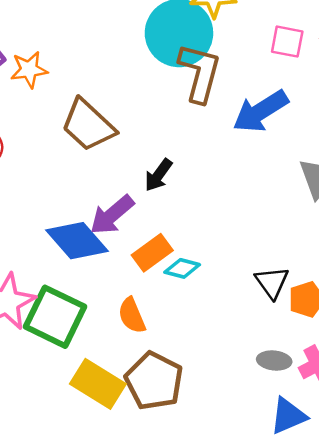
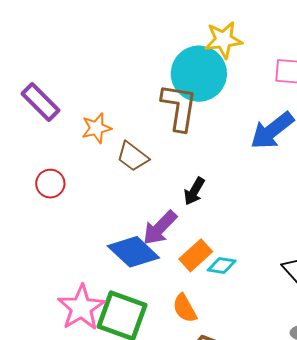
orange star: (29, 70) -> (96, 128), moved
brown L-shape: (200, 73) -> (179, 107), moved
brown trapezoid: (88, 125) -> (133, 157), size x0.7

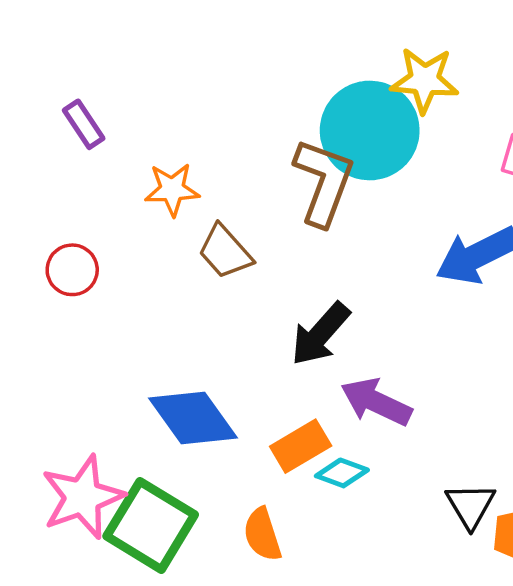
purple rectangle: (40, 102) -> (84, 124), size x0.7
black arrow: (194, 191) -> (320, 334), size x1.4
purple arrow: (160, 228) -> (376, 402), moved, turned 60

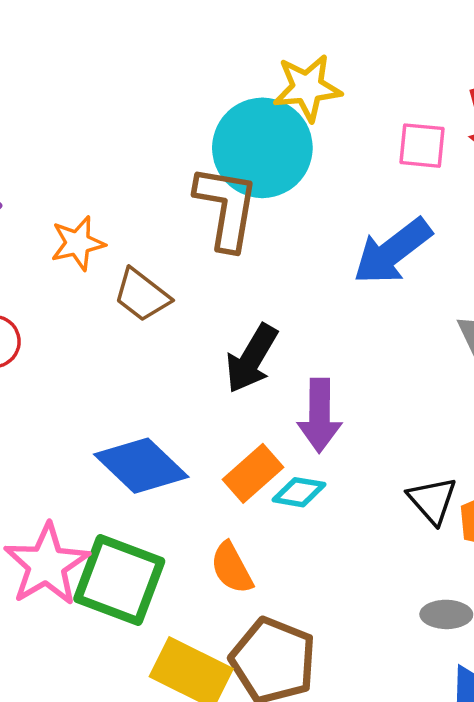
purple arrow: (376, 402) -> (320, 416), turned -104

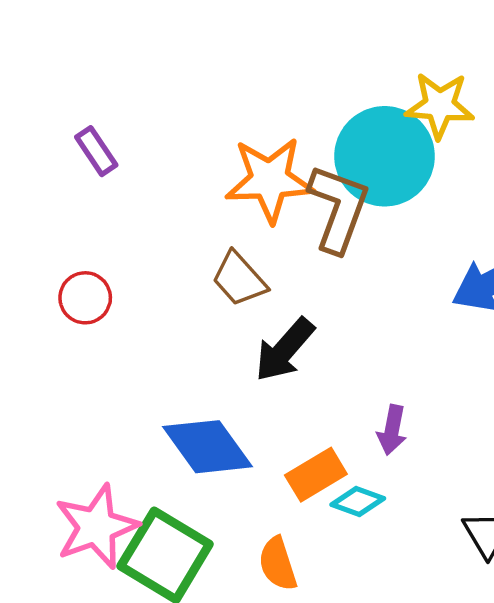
orange star: (78, 243) -> (270, 180), moved, size x1.6
black arrow: (252, 359) -> (285, 350), moved
purple arrow: (320, 416) -> (392, 430), size x0.7

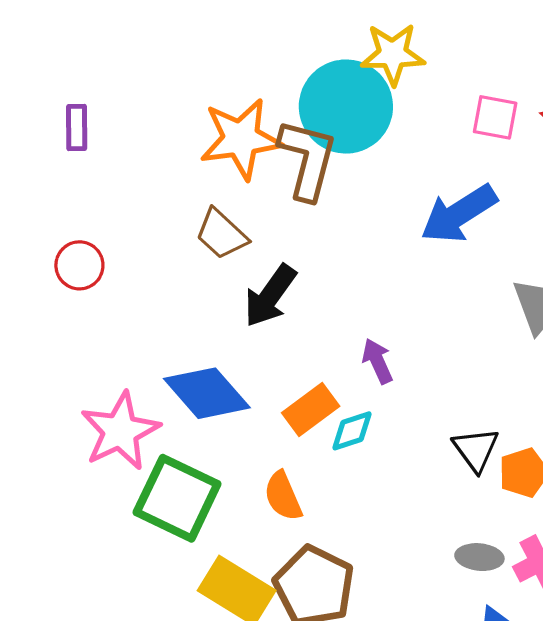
purple rectangle: (96, 151) -> (77, 128), turned 39
purple arrow: (392, 430) -> (377, 361), turned 150
cyan diamond: (358, 502) -> (352, 431), turned -33
pink star: (96, 527) -> (120, 431), moved

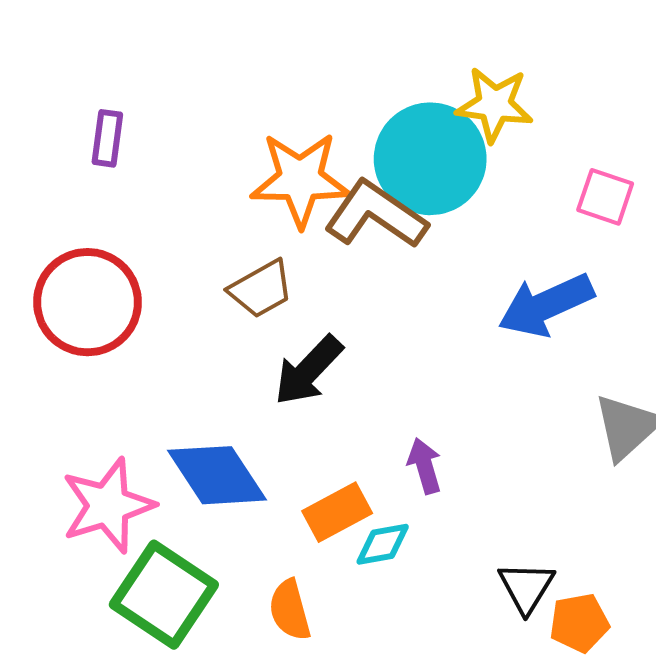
brown L-shape: (307, 159) -> (376, 215), turned -78
brown trapezoid: (221, 234) -> (261, 289), turned -80
red circle: (79, 265) -> (87, 302), size x1.8

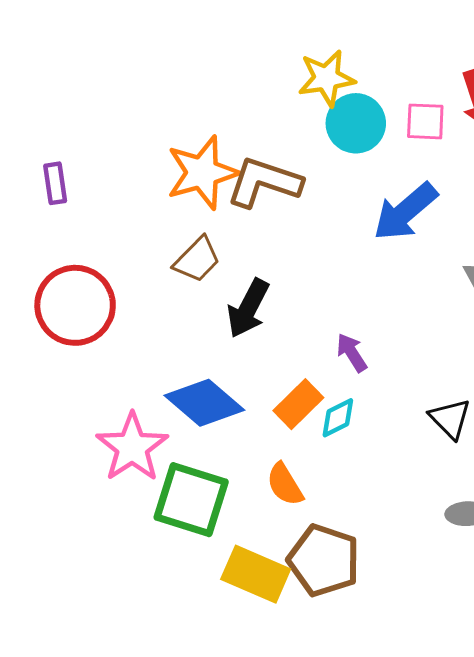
cyan circle: (430, 159) -> (356, 123), moved, size x0.7

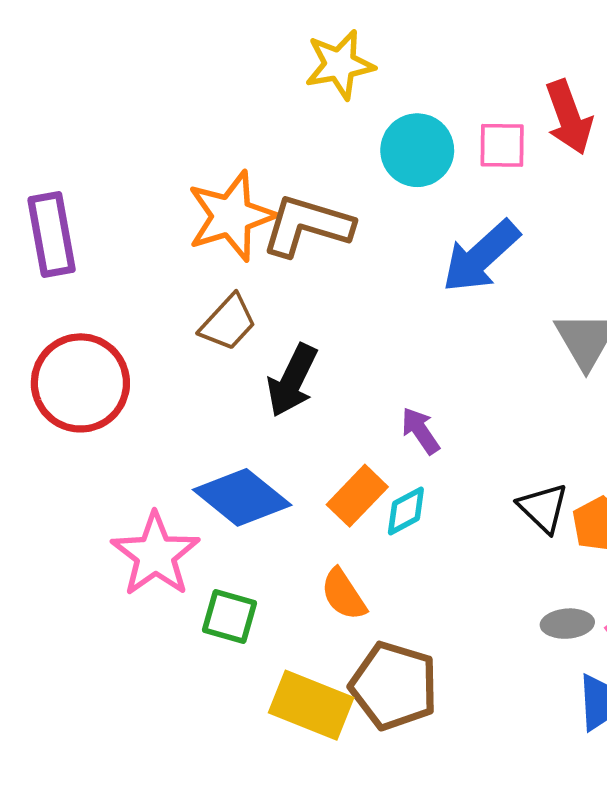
yellow star: (326, 78) -> (340, 65), moved
purple rectangle: (55, 183) -> (52, 234), size x1.6
green square: (191, 500) -> (229, 616), size x0.6

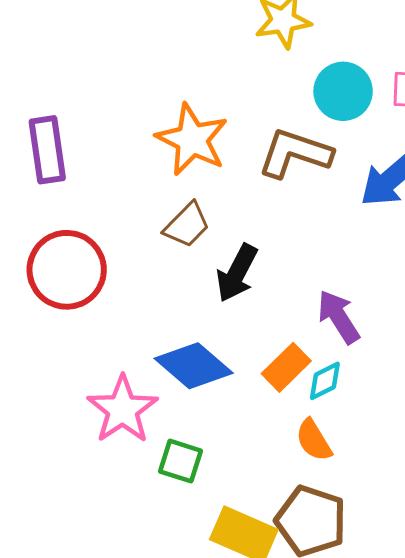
orange star: (231, 216) -> (192, 140), turned -30
brown L-shape: (307, 226) -> (295, 153), moved
purple arrow: (420, 431) -> (339, 317), size x1.4
orange semicircle: (344, 594) -> (314, 440), moved

